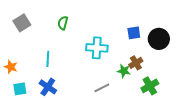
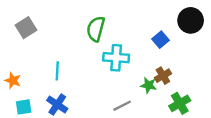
green semicircle: (63, 23) -> (96, 29), moved, size x1.5
blue square: (134, 33) -> (161, 40), turned -32
black circle: (159, 39) -> (191, 20), moved

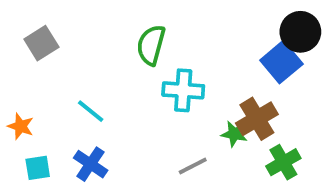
blue square: (161, 40) -> (281, 62), moved, size x1.5
cyan line: (57, 71) -> (91, 111), turned -54
brown cross: (163, 76) -> (257, 119), size x1.5

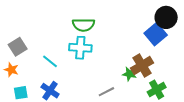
gray square: (41, 43) -> (18, 47), moved
green semicircle: (151, 45) -> (83, 25), turned -105
cyan cross: (183, 90) -> (80, 48), moved

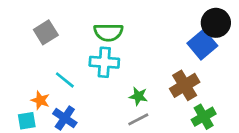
gray square: (18, 47) -> (46, 32), moved
orange star: (11, 70) -> (40, 100), moved
green star: (129, 74) -> (138, 96), moved

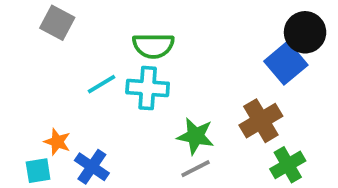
gray square: (46, 32) -> (57, 23), moved, turned -30
cyan line: (65, 80) -> (101, 84), moved, turned -70
green star: (138, 96) -> (196, 136), size x1.4

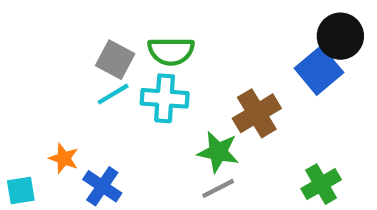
gray square: (57, 23) -> (115, 60), moved
brown cross: (261, 121) -> (257, 113), moved
cyan square: (38, 171) -> (21, 191), moved

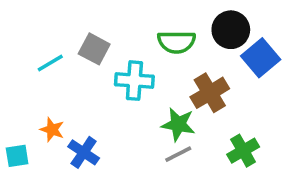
black circle: (340, 36) -> (231, 30), moved
green semicircle: (171, 51) -> (176, 42), moved
cyan line: (113, 94) -> (50, 63), moved
green cross: (321, 184) -> (243, 151), moved

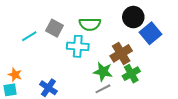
green semicircle: (176, 42) -> (90, 24), moved
orange star: (52, 130) -> (15, 75), moved
green cross: (243, 151) -> (131, 74), moved

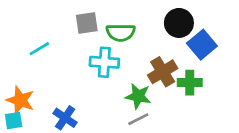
gray square: (54, 28) -> (87, 23), moved, turned -36
green cross: (131, 74) -> (190, 83), moved, turned 30
orange star: (15, 75) -> (20, 100), size x1.5

